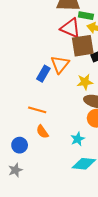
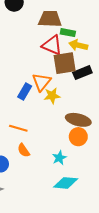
yellow star: (85, 82) -> (52, 96), moved

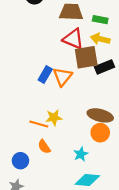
green rectangle: (68, 33) -> (100, 20), moved
blue rectangle: (25, 91) -> (45, 74), moved
yellow star: (52, 96) -> (54, 118), moved

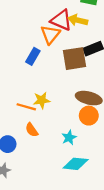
yellow arrow: (100, 39) -> (78, 20), moved
brown square: (86, 57) -> (75, 59), moved
orange triangle: (62, 77) -> (50, 34), moved

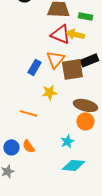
orange triangle: (50, 34) -> (55, 59), moved
yellow star: (42, 100) -> (49, 92), moved
orange semicircle: (32, 130) -> (28, 146), moved

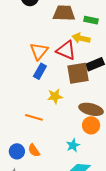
red triangle: (60, 34) -> (66, 50), moved
orange triangle: (55, 59) -> (39, 51), moved

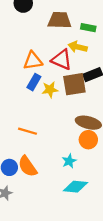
orange triangle: (39, 51) -> (33, 61), turned 42
yellow star: (55, 96) -> (50, 90), moved
orange semicircle: (34, 150) -> (28, 166), size x1.5

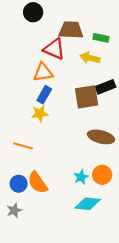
red triangle: (62, 60) -> (54, 49), moved
yellow star: (50, 90) -> (40, 114), moved
orange line: (28, 131) -> (23, 146), moved
orange circle: (88, 140) -> (102, 175), moved

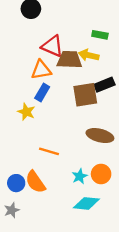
brown trapezoid: (71, 30) -> (69, 60), moved
yellow star: (40, 114) -> (26, 112), moved, turned 30
orange line: (23, 146) -> (49, 151), moved

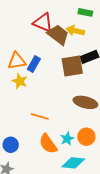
brown trapezoid: (69, 60) -> (58, 35), turned 35
orange triangle: (41, 70) -> (17, 61), moved
orange semicircle: (35, 182) -> (48, 144), moved

